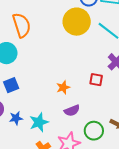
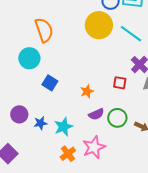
blue square: (11, 85) -> (50, 83), moved, turned -35
green circle: (94, 131) -> (117, 118), moved

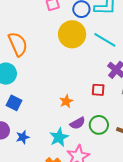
blue square: (50, 83) -> (14, 103), moved
cyan star: (63, 127) -> (59, 137), moved

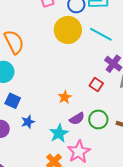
red square: (98, 90) -> (96, 84), turned 32
blue star: (23, 137) -> (28, 122), moved

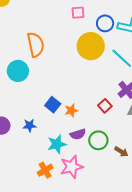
blue square: (13, 101) -> (53, 105), moved

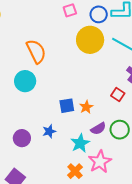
blue square: (53, 105) -> (67, 106), turned -35

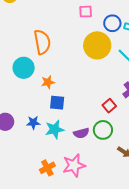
orange star: (86, 107) -> (48, 82), moved
green circle: (120, 130) -> (103, 130), moved
cyan star: (80, 143) -> (55, 129), moved

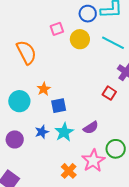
pink square: (86, 12) -> (57, 29), moved
yellow circle: (97, 45) -> (80, 39), size x0.7
cyan circle: (24, 68) -> (19, 101), moved
green circle: (103, 130) -> (116, 149), moved

